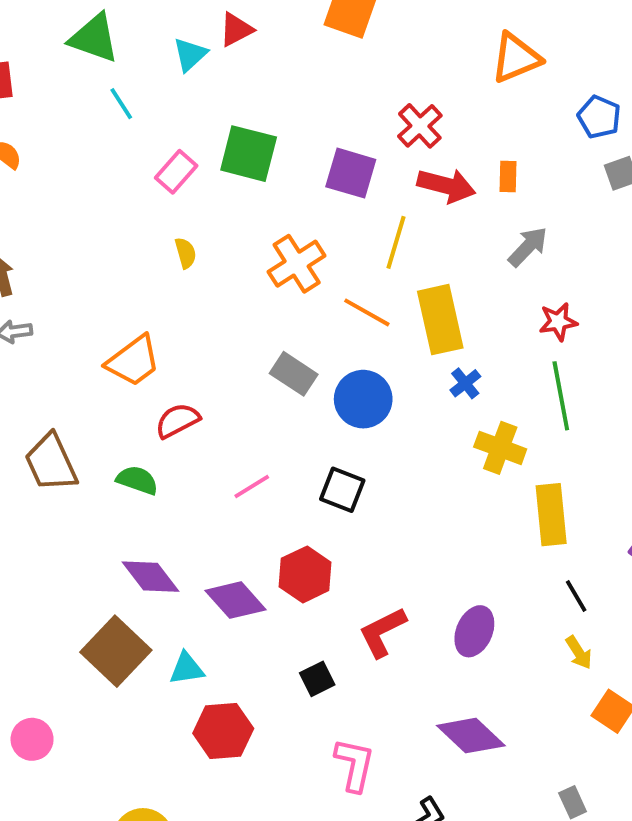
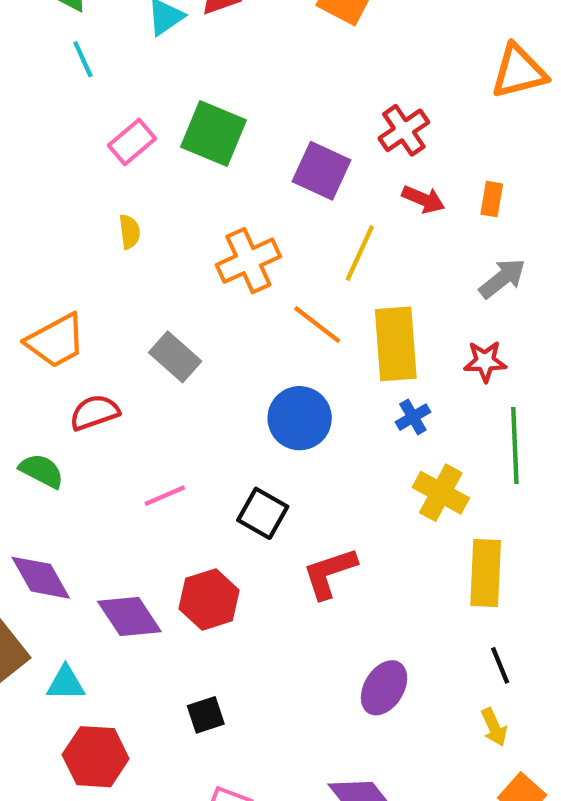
red arrow: (446, 186) -> (423, 199), size x0.7
red star: (558, 322) -> (485, 361), moved
gray rectangle: (294, 374) -> (175, 357), moved
red L-shape: (382, 632) -> (330, 573), moved

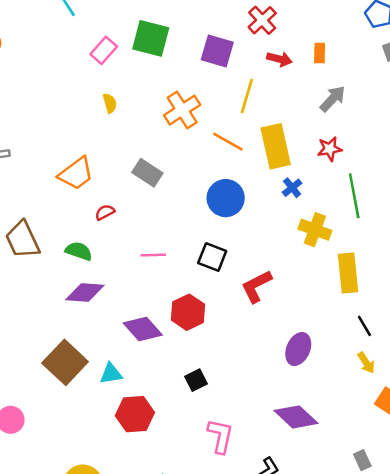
red semicircle: (95, 412) -> (105, 212), size x0.7
pink line: (165, 496) -> (153, 255), turned 30
purple diamond: (41, 578) -> (85, 292), moved, turned -48

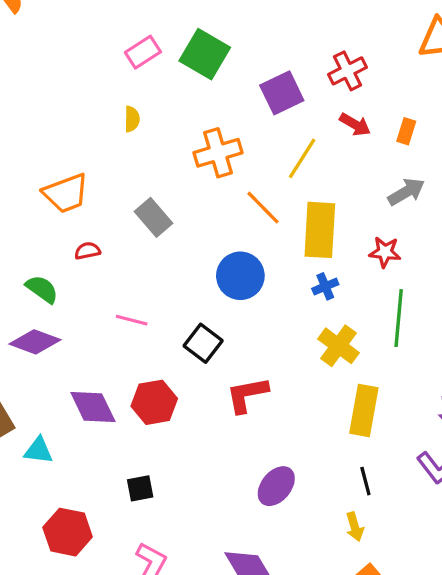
purple square: (217, 51) -> (282, 93), turned 32
red hexagon: (135, 414) -> (68, 532), moved

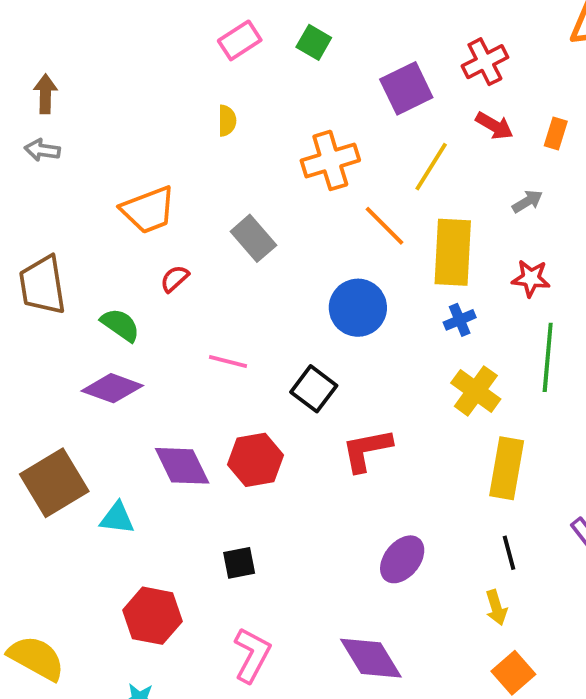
green square: (205, 54) -> (314, 42), size x0.6
gray arrow: (406, 192) -> (527, 201), moved, size x0.7
red semicircle: (87, 251) -> (175, 279), turned -30

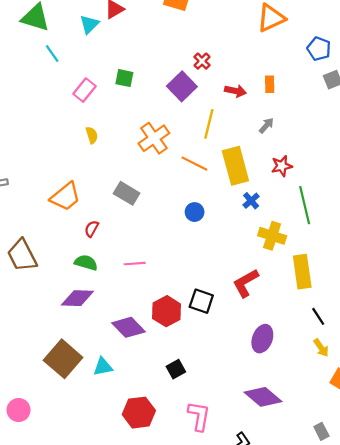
red cross: (485, 62) -> (202, 61), moved, size x0.7
blue circle: (358, 308) -> (195, 212), size x0.6
green semicircle: (120, 325) -> (86, 263), moved
black square: (314, 389) -> (201, 301), moved
red L-shape: (367, 450) -> (246, 283), moved

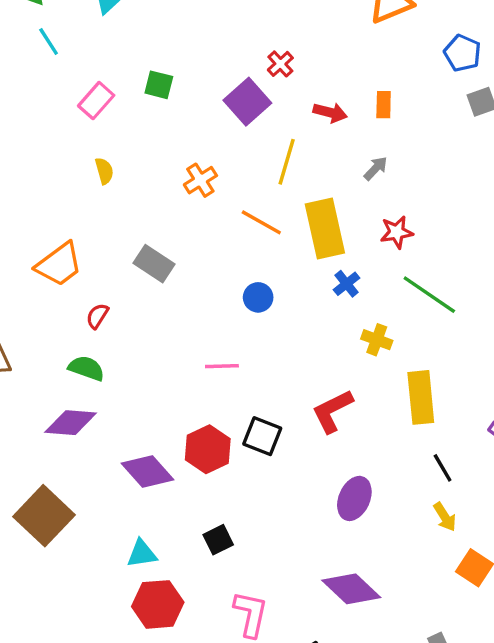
orange cross: (154, 138) -> (200, 180), size x0.7
green line: (305, 205) -> (429, 295), turned -45
yellow cross: (272, 236) -> (377, 340), size x0.7
pink line: (135, 264) -> (222, 366), moved
cyan triangle: (103, 367) -> (142, 554), moved

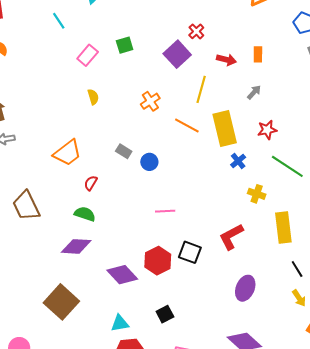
green square: (159, 85) -> (125, 45), turned -30
gray rectangle: (154, 264) -> (124, 151), size x0.7
blue circle: (258, 297) -> (149, 162), moved

